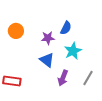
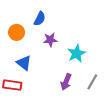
blue semicircle: (66, 28) -> (40, 19), moved
blue triangle: (47, 60) -> (24, 63), moved

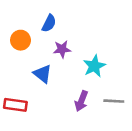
blue triangle: (24, 63) -> (43, 74), moved
gray line: (92, 82) -> (114, 101), turned 63

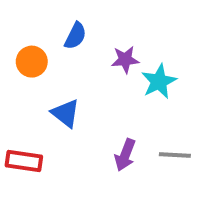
purple star: (62, 49) -> (125, 60), moved
cyan star: (94, 66) -> (159, 81), moved

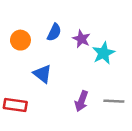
blue semicircle: (75, 36) -> (54, 32), moved
purple star: (125, 60) -> (81, 39), turned 30

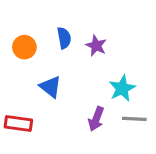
blue semicircle: (54, 32) -> (64, 38), turned -36
cyan star: (104, 53) -> (122, 88), moved

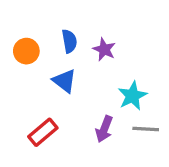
blue triangle: (50, 87) -> (64, 81), moved
red rectangle: (18, 123) -> (43, 132), moved, turned -48

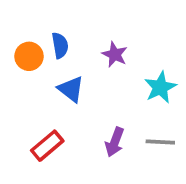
blue semicircle: (69, 41) -> (60, 45), moved
cyan star: (132, 96) -> (160, 87), moved

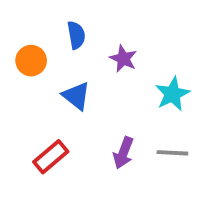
blue semicircle: (60, 45) -> (76, 35), moved

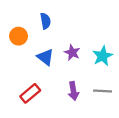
purple star: (123, 59) -> (72, 52), moved
purple arrow: (123, 153) -> (73, 91), turned -30

